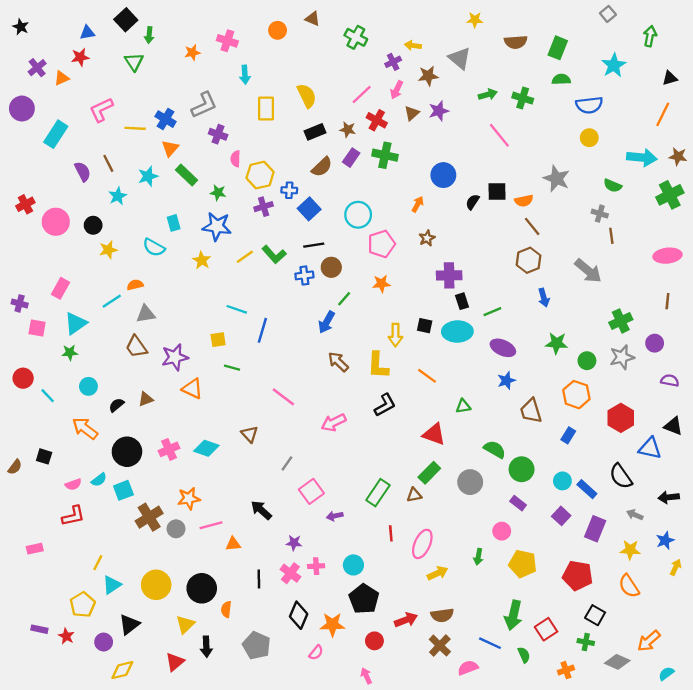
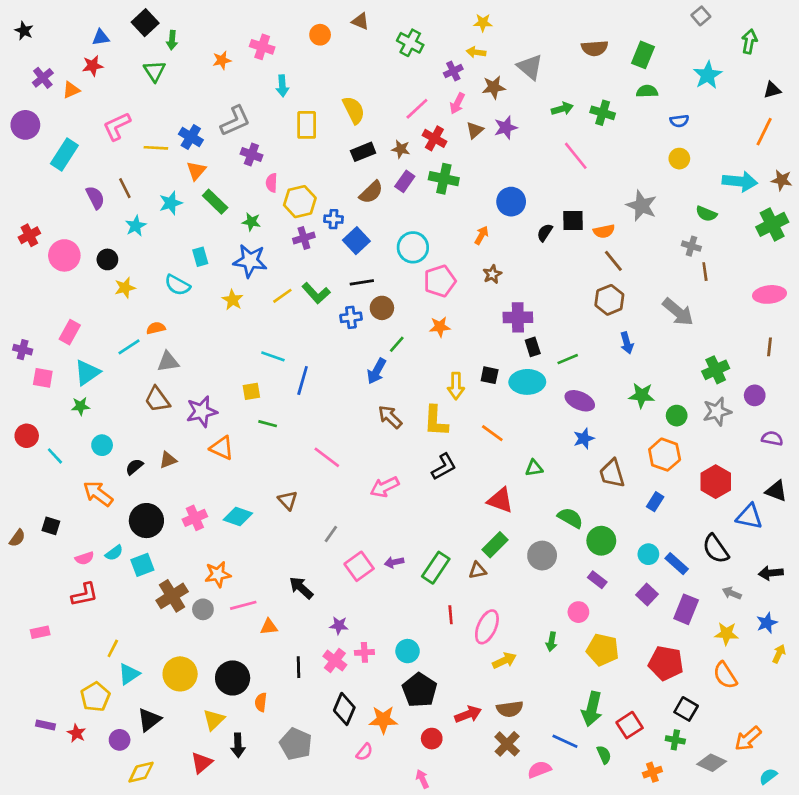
yellow star: (475, 20) -> (483, 23), moved
blue semicircle: (589, 105) -> (679, 121), size x0.6
purple arrow: (335, 516) -> (394, 562), moved

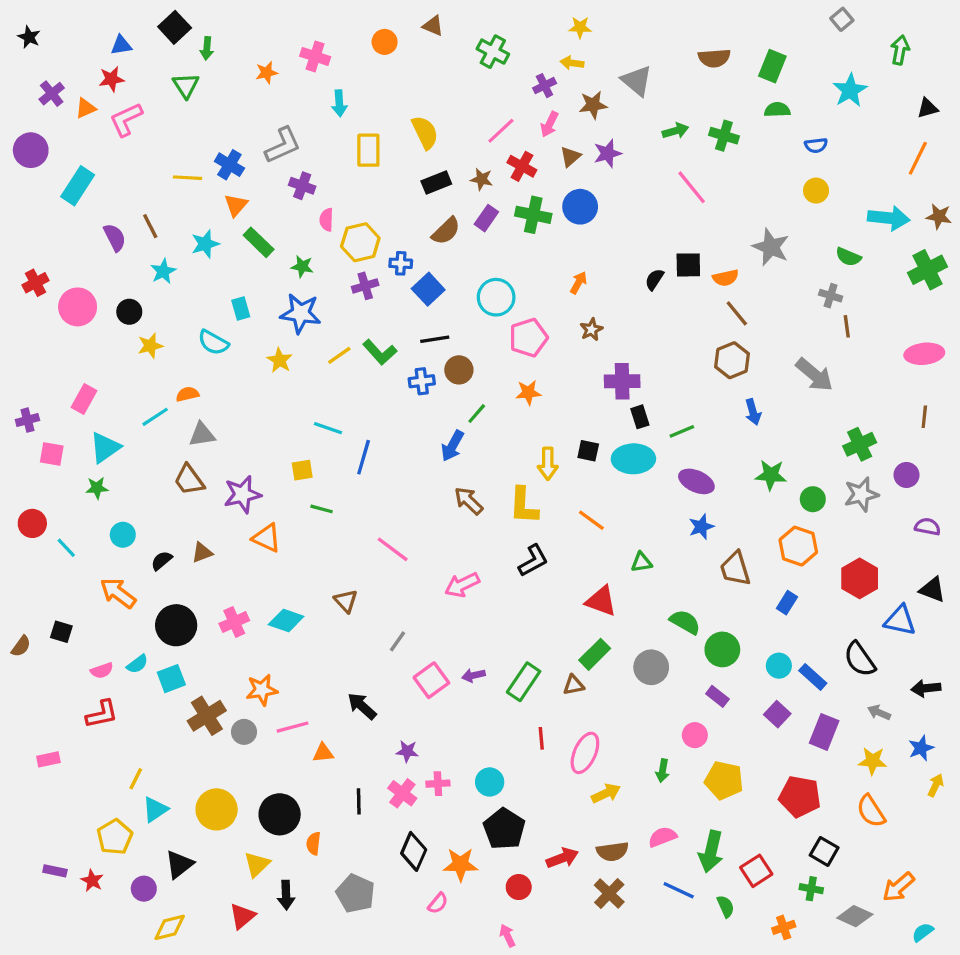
pink L-shape: (117, 126) -> (126, 119), moved
blue circle: (511, 202) -> (580, 207), moved
purple cross: (23, 350) -> (27, 420), turned -30
pink semicircle: (539, 769) -> (663, 837), moved

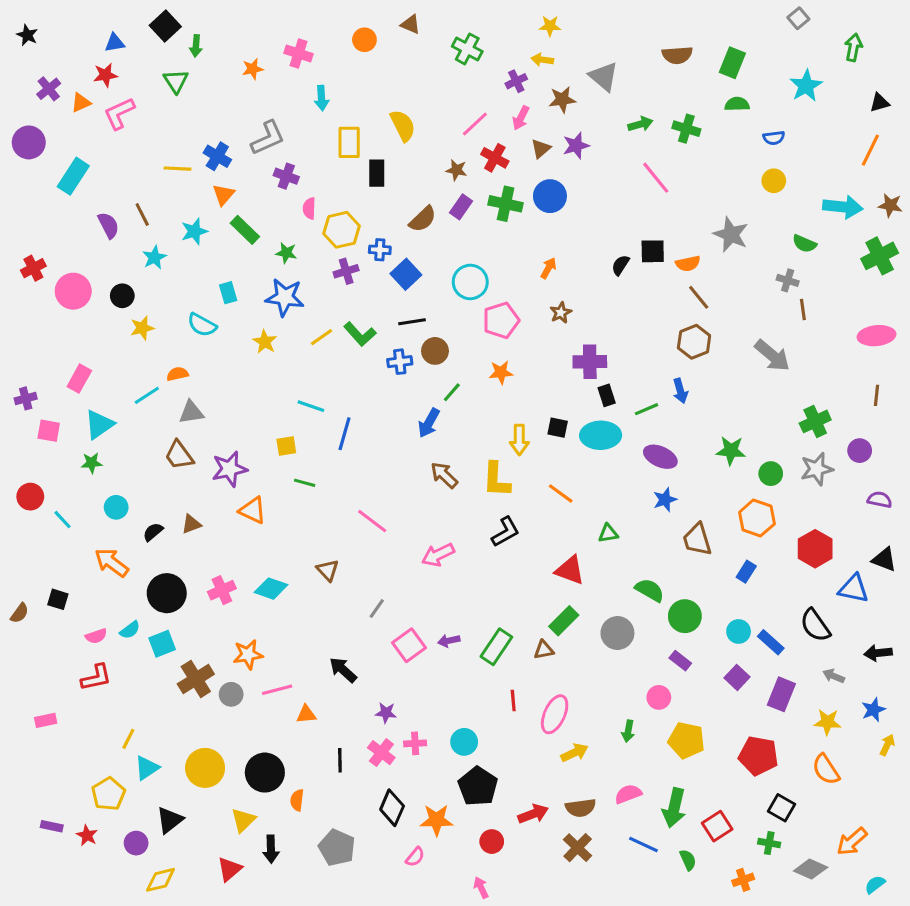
black rectangle: (436, 182) -> (377, 173), moved, turned -68
blue arrow: (753, 412) -> (680, 391), moved

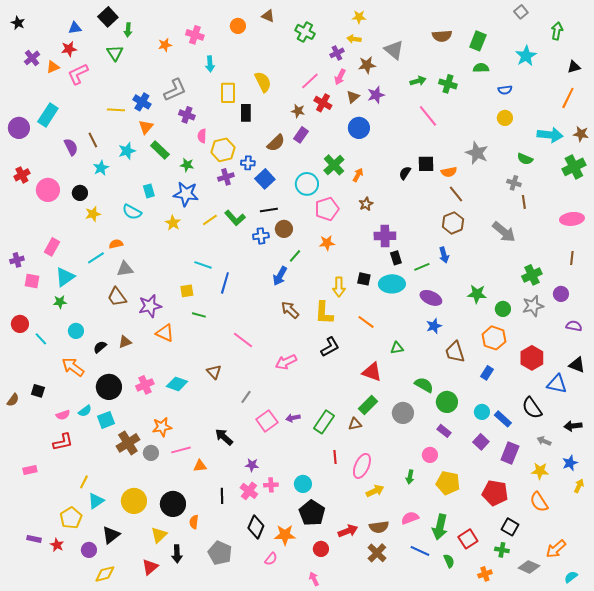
purple circle: (29, 142) -> (19, 128), moved
green cross: (506, 204) -> (334, 165), moved, turned 35

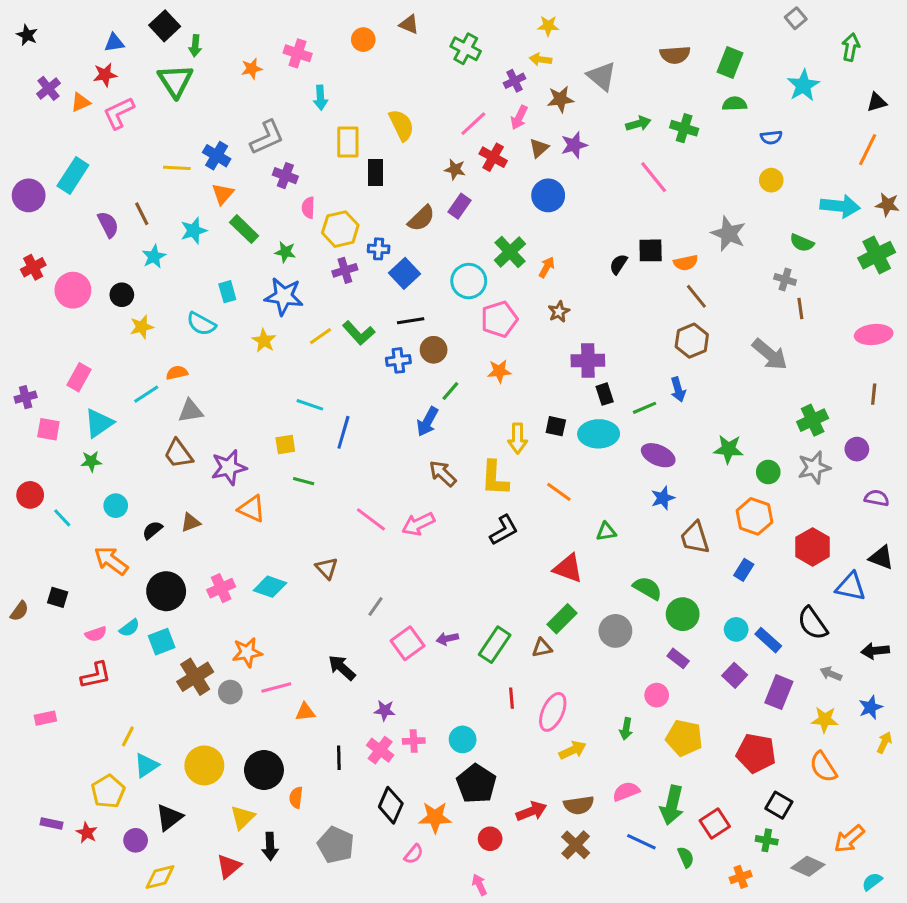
green triangle: (115, 53) -> (175, 81), size x1.4
pink arrow: (286, 362) -> (418, 524), moved

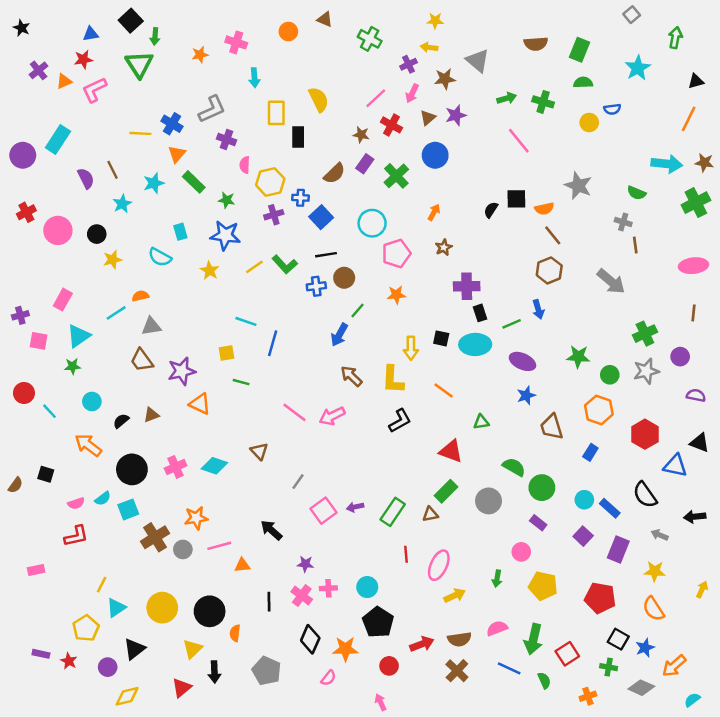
yellow circle: (771, 180) -> (589, 123), moved
green cross: (510, 252) -> (396, 176), moved
blue star: (871, 707) -> (645, 648), moved

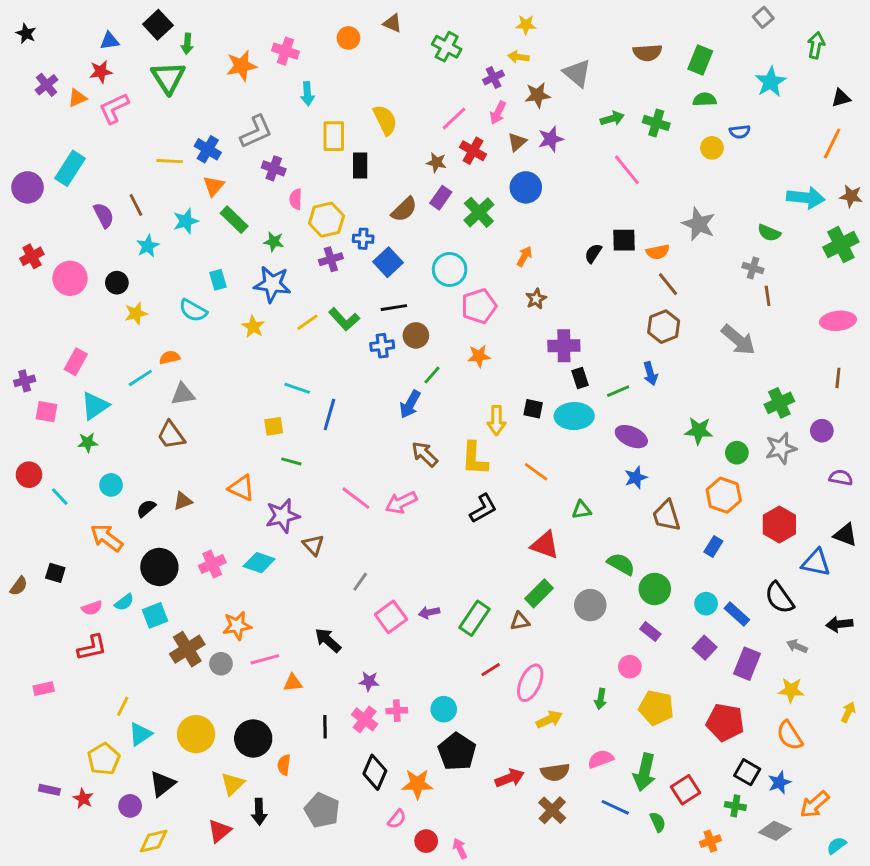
orange star: (200, 55) -> (241, 66), size x1.5
purple star: (182, 371) -> (283, 516), moved
red line: (406, 554) -> (491, 670), turned 63
red circle: (389, 666) -> (426, 841), moved

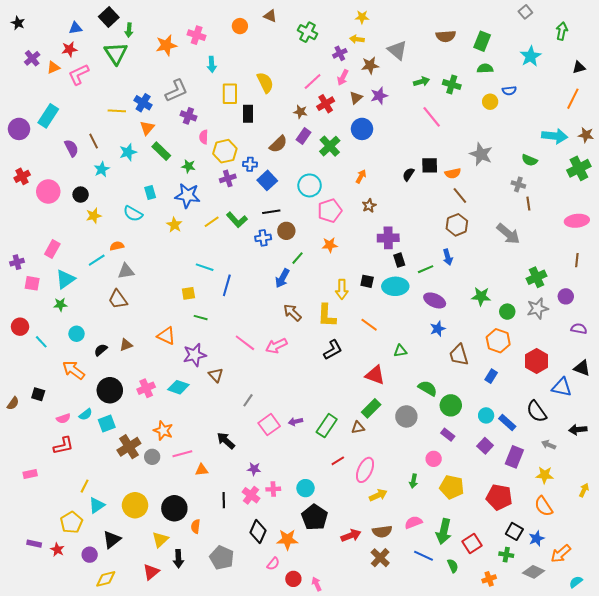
red cross: (473, 151) -> (326, 104), turned 30
orange star: (237, 626) -> (163, 431), turned 30

